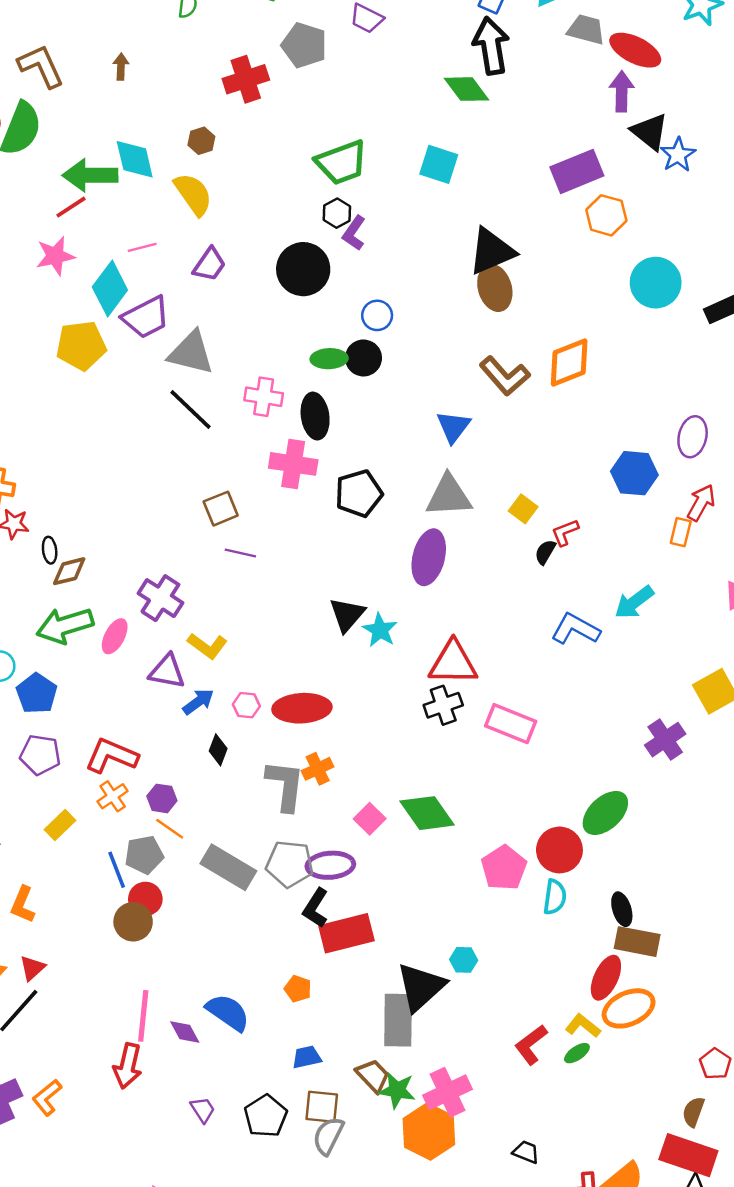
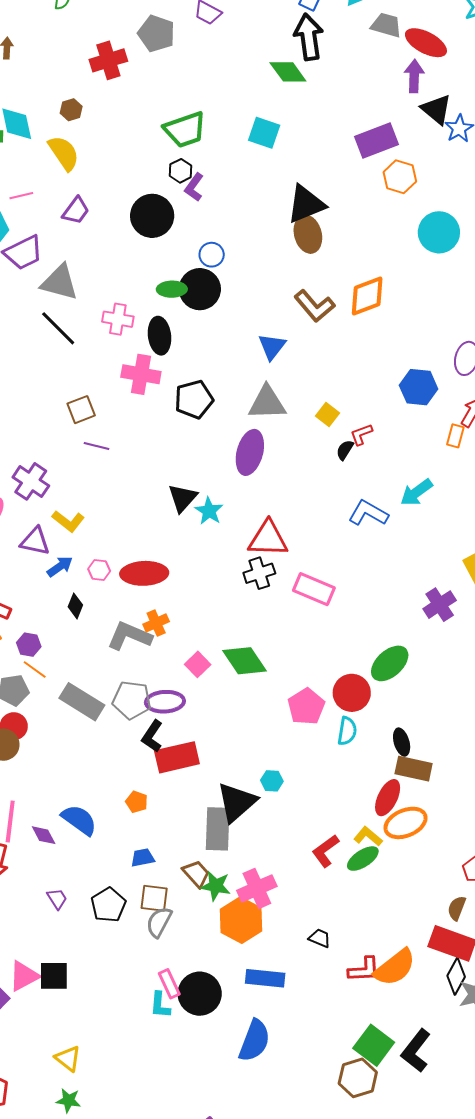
black circle: (363, 358) -> (200, 289), size x1.4
gray L-shape: (285, 785) -> (129, 636), turned -75
green ellipse: (577, 1053) -> (363, 859), size x1.5

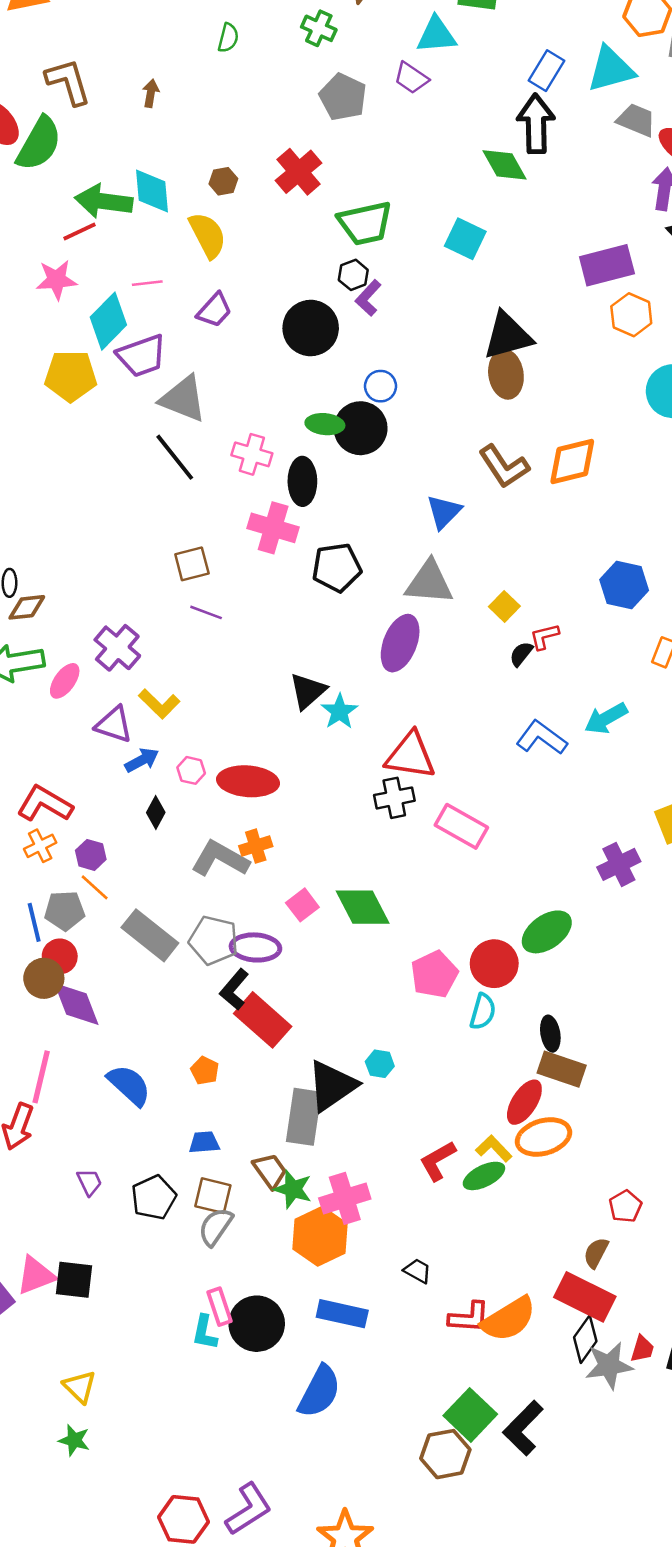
red cross: (108, 60) -> (299, 172), moved, turned -30
red rectangle: (177, 757) -> (263, 1020), turned 48
purple diamond: (44, 835) -> (76, 1004), moved, size x1.6

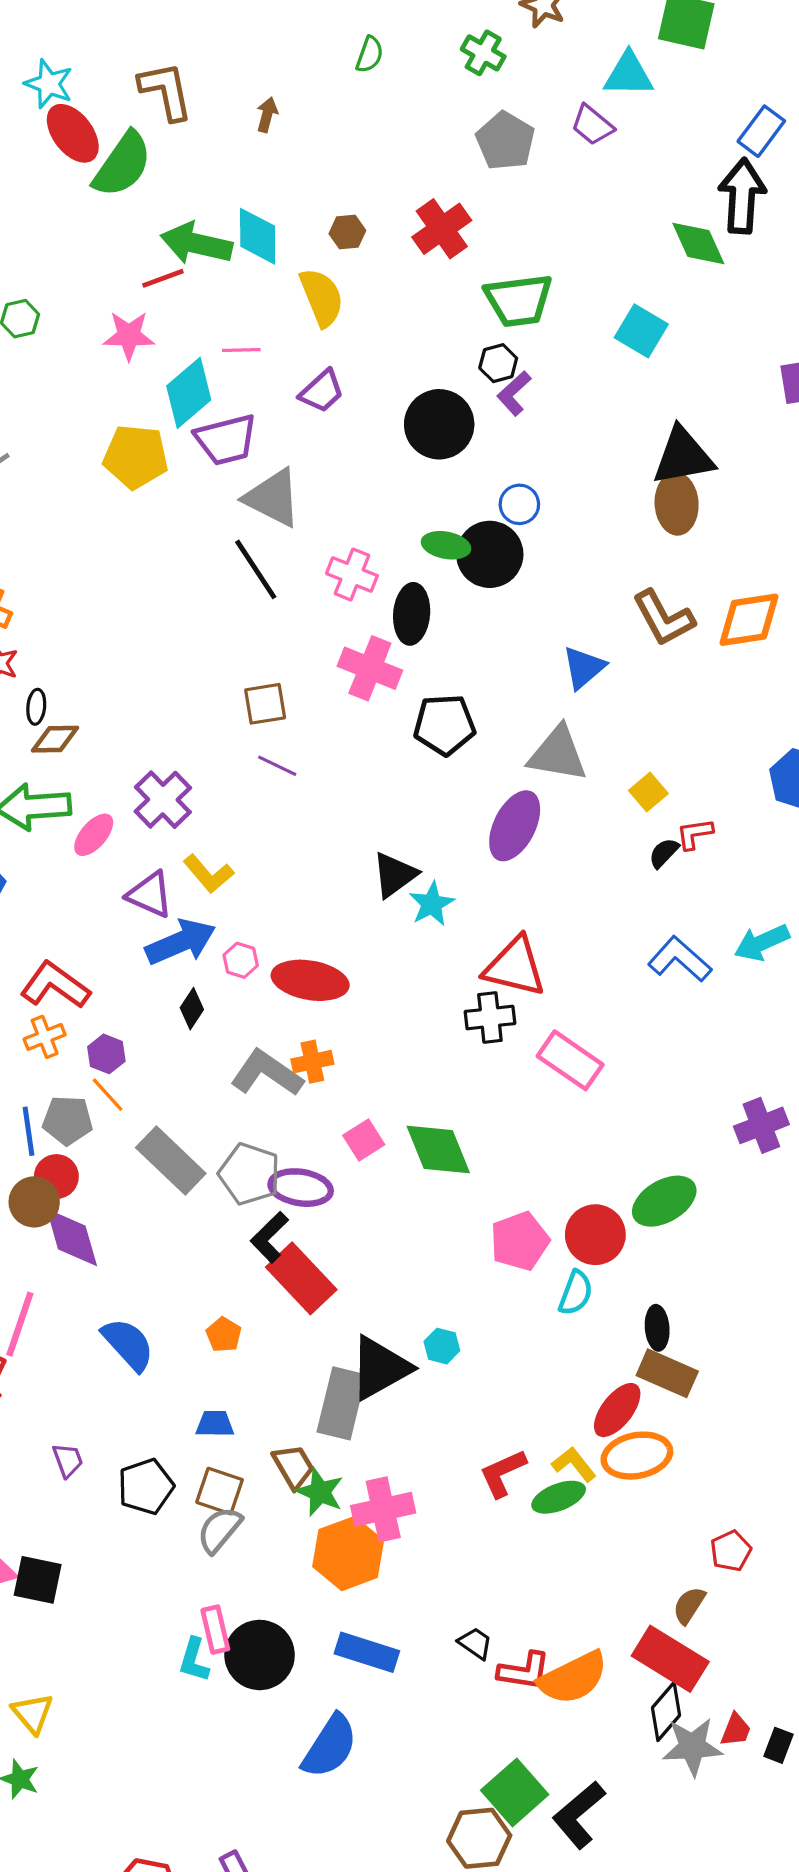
blue arrow: (142, 760) -> (181, 942), size x1.6
black trapezoid: (417, 1271) -> (475, 1643), moved

